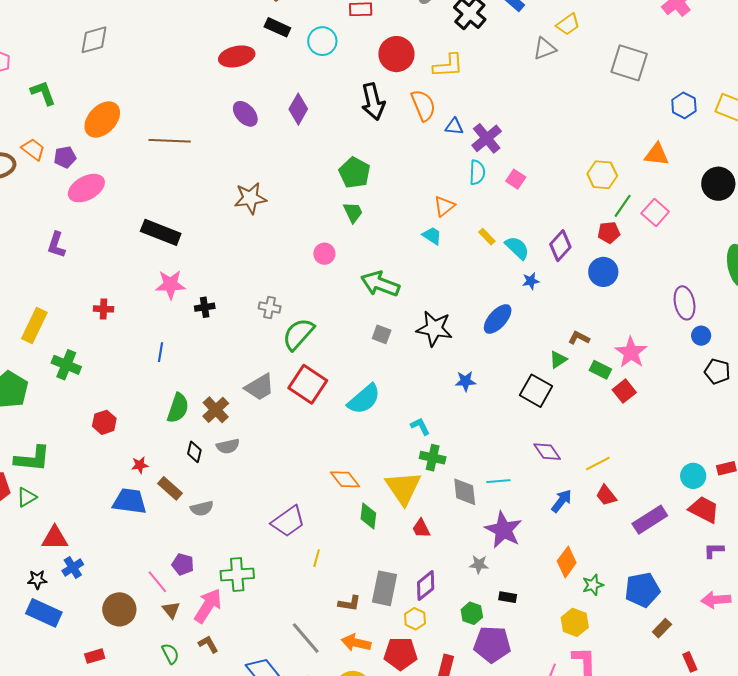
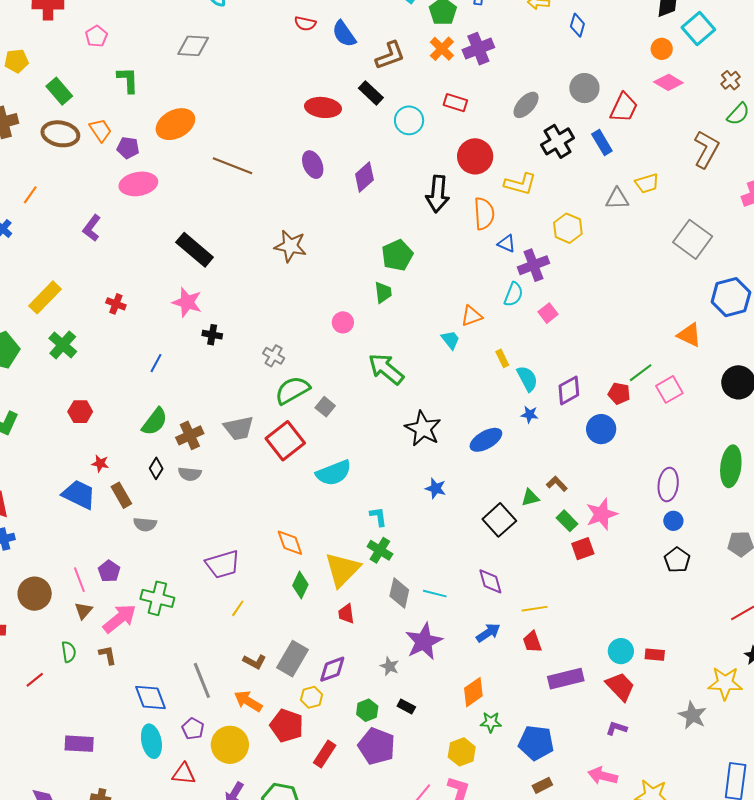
blue hexagon: (684, 105) -> (731, 297), size x1.5
yellow hexagon: (602, 175) -> (568, 228), moved
gray square: (382, 334) -> (325, 407), moved

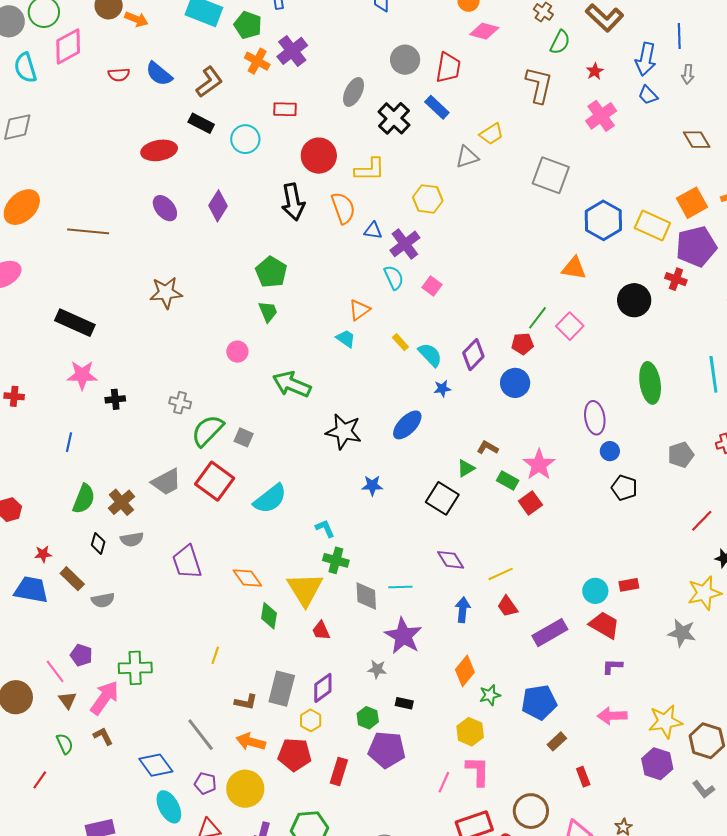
cyan semicircle: (514, 294) -> (394, 278), turned -30
purple trapezoid: (223, 564) -> (187, 562), moved, turned 105
blue arrow: (488, 633) -> (463, 610), turned -35

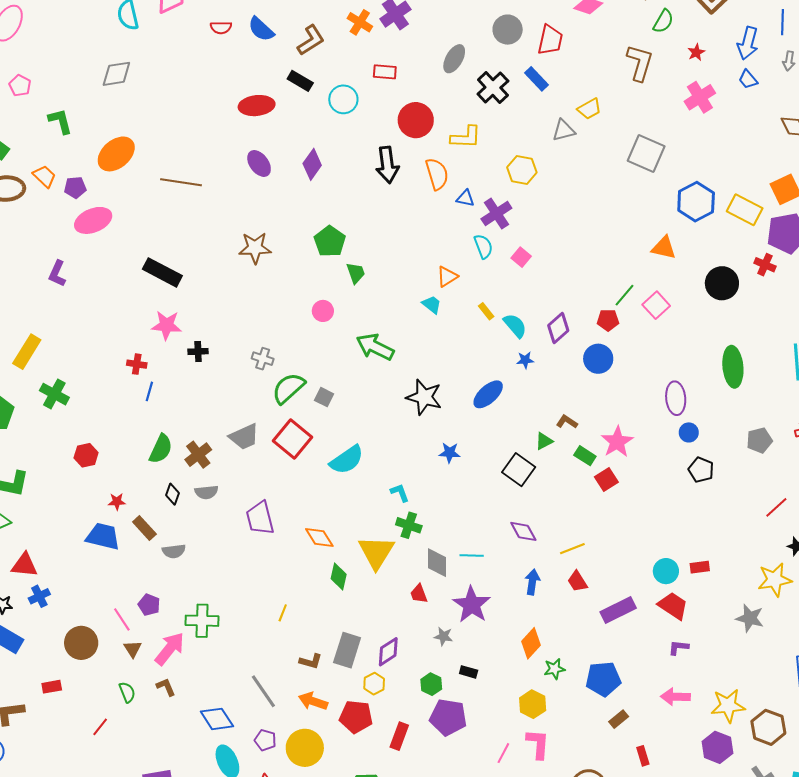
green pentagon: (271, 272) -> (330, 241), moved
red cross: (14, 396) -> (137, 364), moved
red trapezoid: (321, 631) -> (419, 594), moved

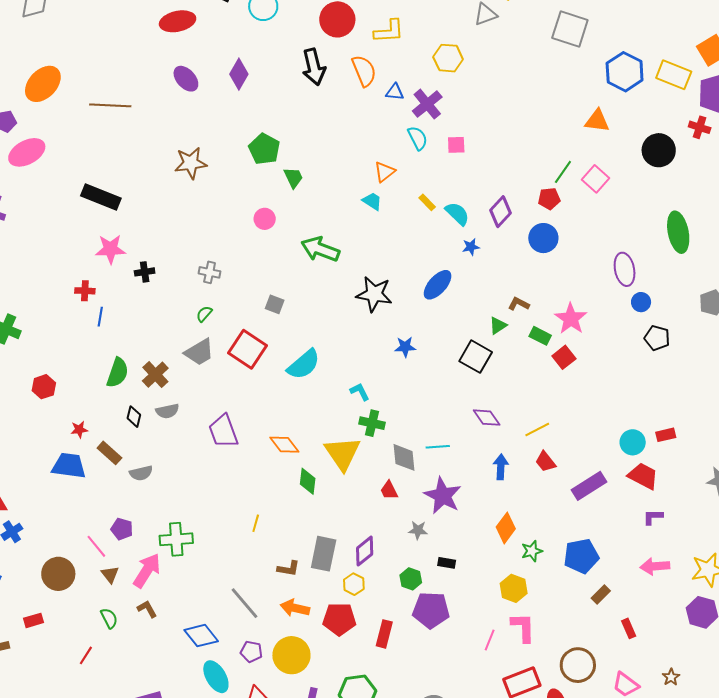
pink square: (521, 257) -> (456, 145), turned -36
green semicircle: (288, 388) -> (204, 314), moved, size x0.5

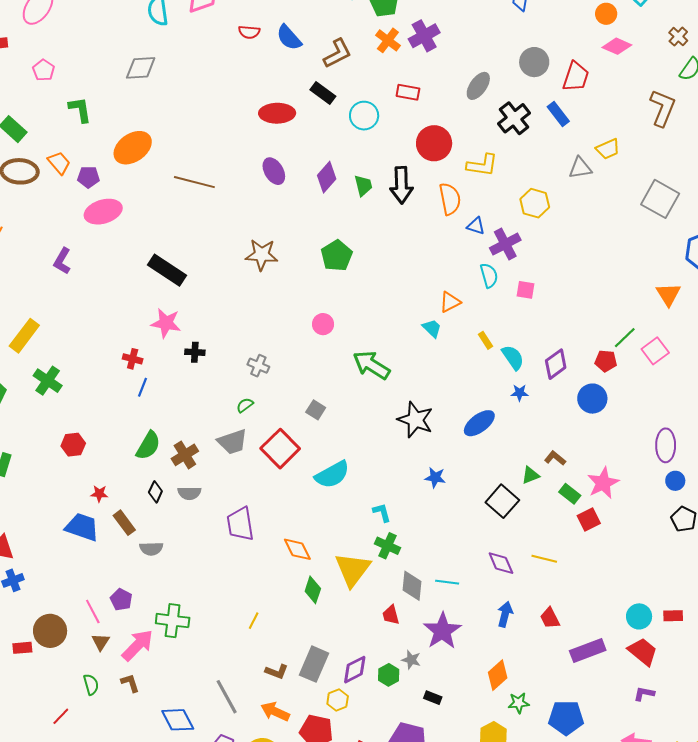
orange triangle: (597, 121) -> (668, 294), turned 40
green trapezoid: (293, 178) -> (363, 186), moved
yellow line: (537, 430) -> (544, 559), moved, turned 30
green hexagon: (411, 579) -> (389, 675), moved
red rectangle: (33, 620) -> (22, 648), moved

